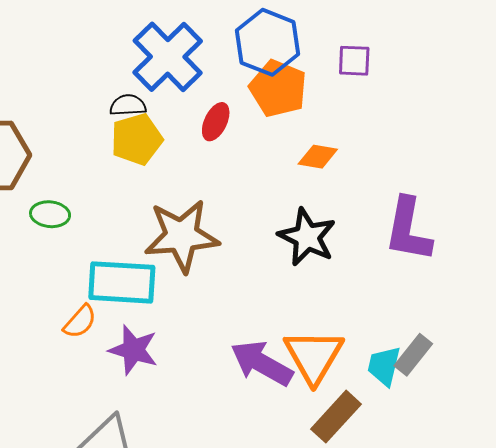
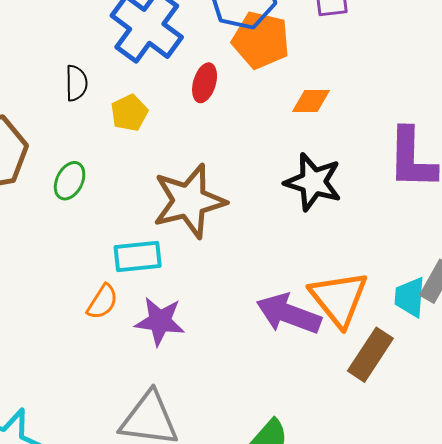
black semicircle: (128, 105) -> (76, 83), moved, turned 102
yellow pentagon: (137, 139) -> (129, 113), size x0.7
green ellipse: (50, 214) -> (70, 181), moved, turned -60
cyan rectangle: (122, 282) -> (138, 257), size x0.7

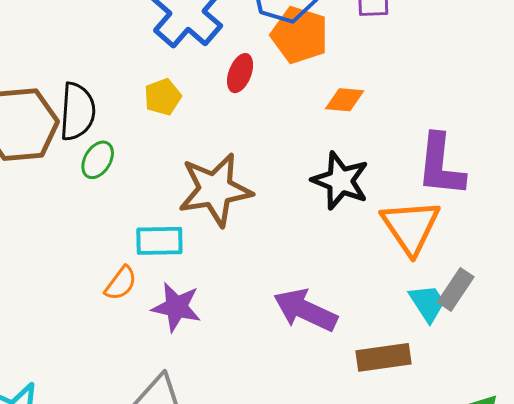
black semicircle: (76, 83) -> (77, 112), moved, size x1.6
cyan trapezoid: (410, 297) -> (427, 303), turned 138
orange triangle: (339, 299) -> (411, 227), moved
brown rectangle: (370, 355) -> (384, 357), turned 44

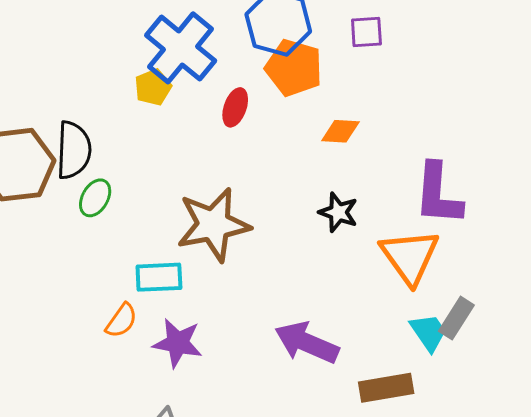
yellow pentagon: (163, 97) -> (153, 87), moved
black star: (340, 181) -> (338, 212), size x0.7

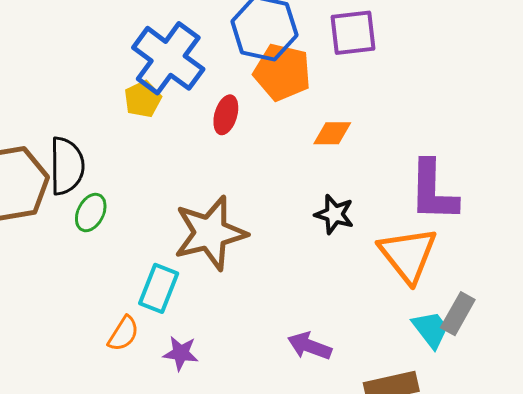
purple square: (366, 32) -> (353, 33), size x1.4
cyan rectangle: (159, 277) -> (159, 288), turned -63
purple star: (178, 343) -> (181, 353), size x0.7
purple arrow: (307, 343) -> (310, 346), size x0.7

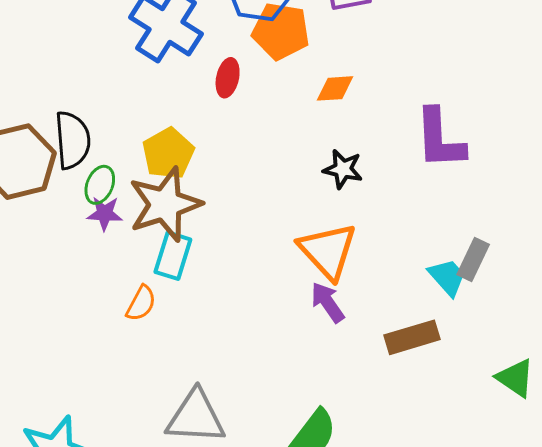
yellow pentagon: (143, 99) -> (168, 153), moved, size x1.4
brown star: (210, 233) -> (165, 204), moved
orange triangle: (408, 255) -> (328, 251), moved
purple arrow: (310, 346) -> (328, 302), turned 39
purple star: (181, 353) -> (105, 213), moved

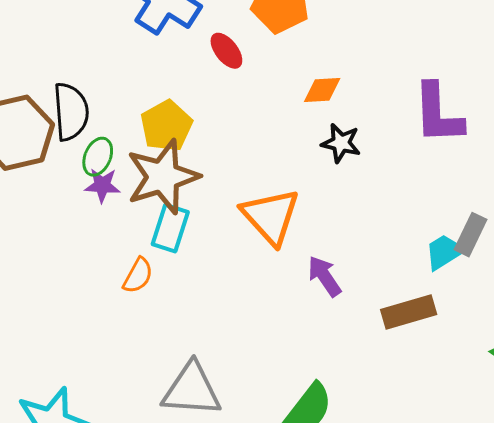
red ellipse: (228, 78) -> (226, 51), turned -51
orange diamond: (335, 88) -> (322, 90), moved
orange triangle: (328, 251) -> (271, 216), moved
cyan trapezoid: (447, 277) -> (444, 252), turned -81

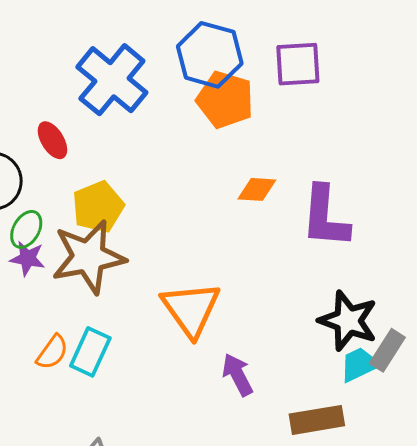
red ellipse: (226, 51) -> (52, 140), moved
purple L-shape: (438, 114) -> (325, 217), moved
black star: (341, 143) -> (348, 321), moved, size x1.5
cyan rectangle: (170, 228) -> (90, 352), moved

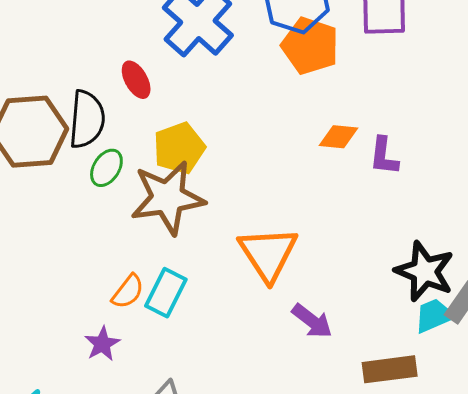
purple L-shape: (325, 217) -> (384, 156), moved, size x0.6
purple star: (28, 258) -> (102, 344), moved, turned 30
purple arrow: (238, 375) -> (312, 321), turned 153

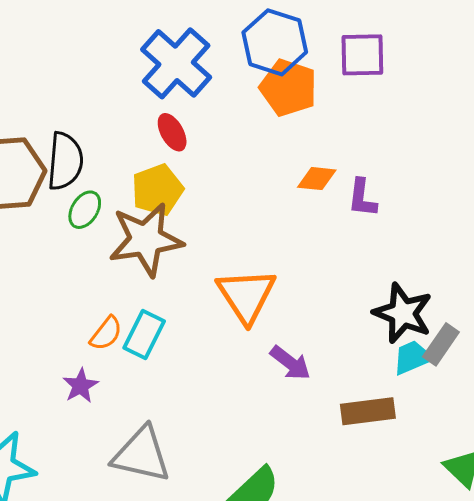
red ellipse: (136, 80) -> (172, 132), moved

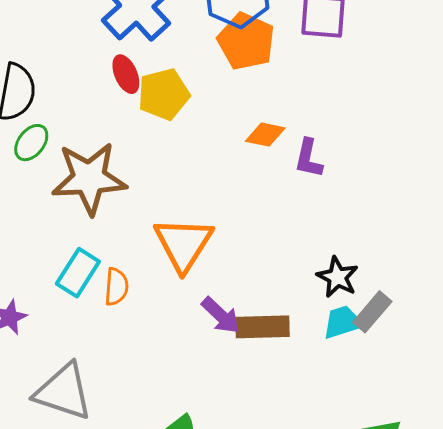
yellow pentagon: (157, 190) -> (164, 94), moved
black star: (403, 313) -> (338, 277), size x0.7
orange semicircle: (106, 333) -> (116, 287), moved, turned -39
brown rectangle: (368, 411) -> (262, 327), moved

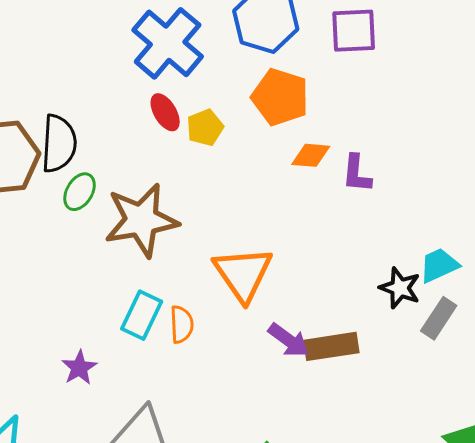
orange pentagon: (246, 41) -> (280, 97), moved
yellow pentagon: (164, 94) -> (205, 128), size x0.7
cyan trapezoid: (343, 322) -> (439, 265), moved

